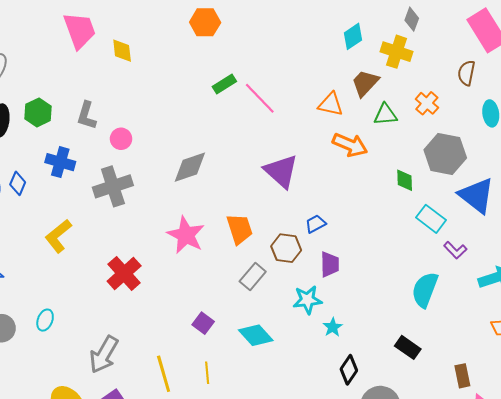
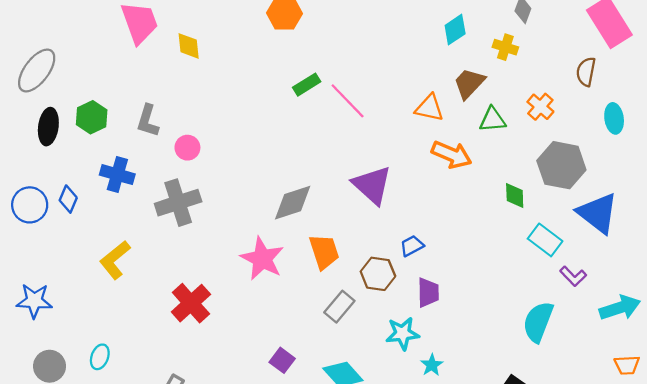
yellow cross: (397, 52) -> (505, 47), size x0.7
gray diamond: (190, 167) -> (293, 203), moved

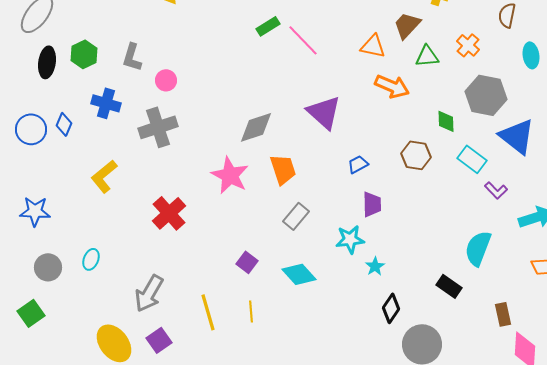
brown hexagon: (378, 274) -> (416, 155), moved
cyan semicircle: (538, 322) -> (478, 248), moved

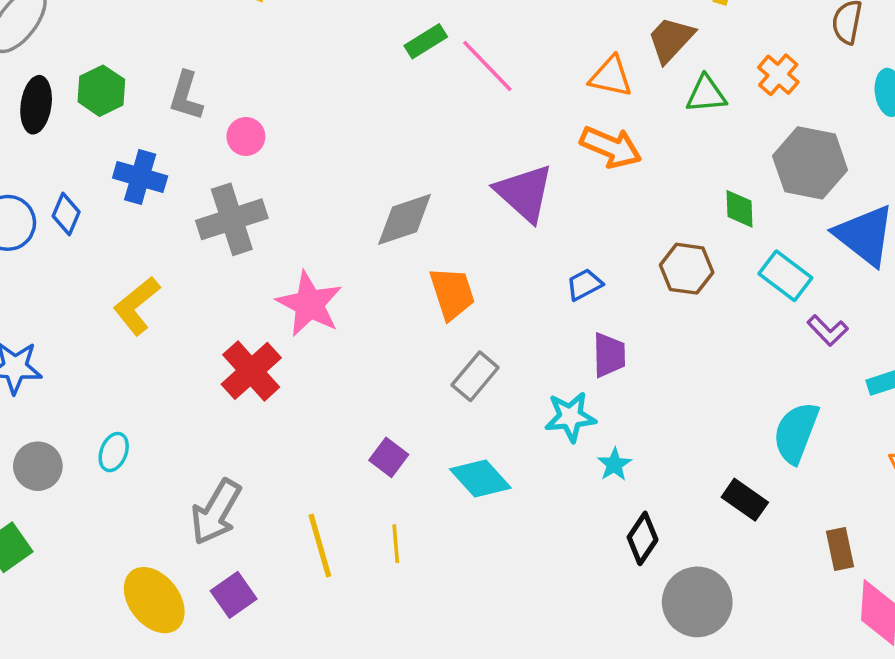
orange arrow: (392, 86) -> (611, 147), moved
pink star: (230, 175) -> (309, 304), moved

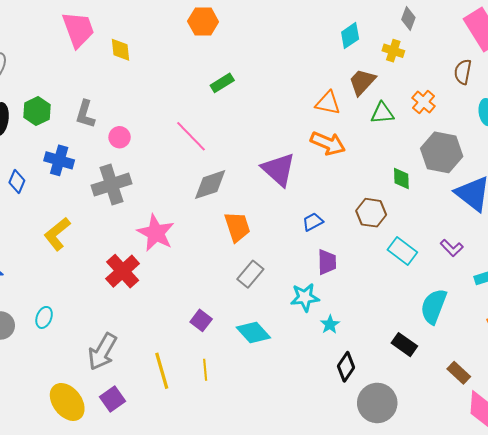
pink line: (487, 66) -> (191, 136), moved
cyan rectangle: (785, 276) -> (402, 251), moved
brown rectangle: (840, 549) -> (459, 373), turned -35

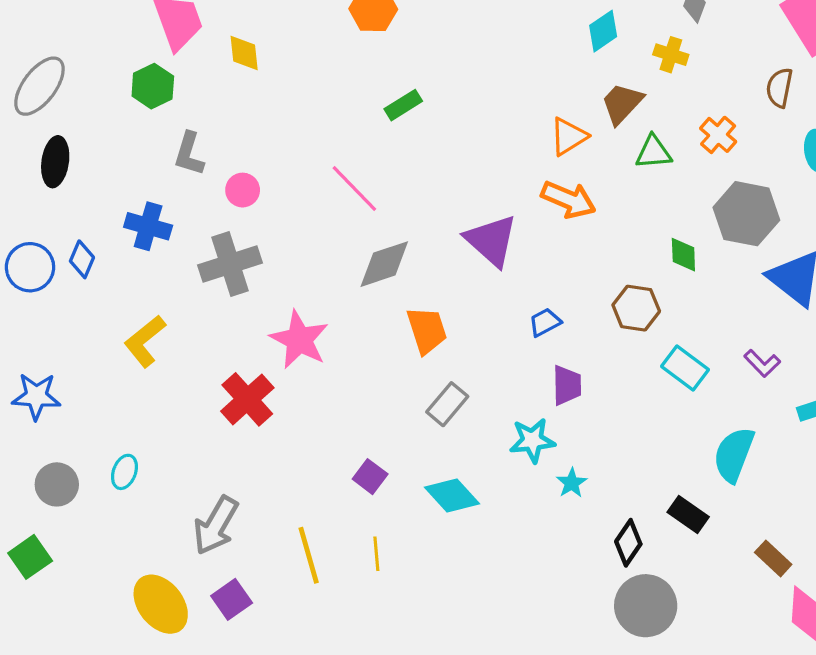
orange triangle: (328, 103) -> (568, 137), turned -44
green hexagon: (37, 111) -> (153, 86), moved
black diamond: (346, 367) -> (628, 543), moved

